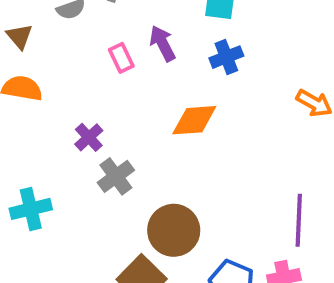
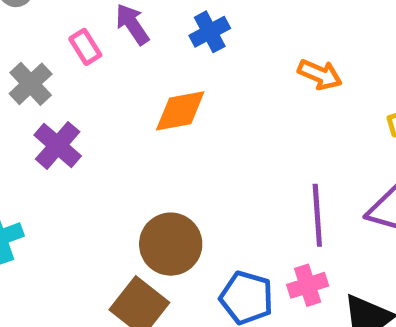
purple cross: (89, 137) -> (58, 145), size x1.4
gray cross: (116, 176) -> (31, 84), moved

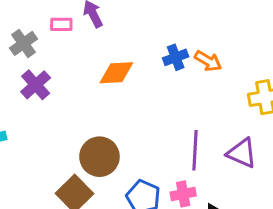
blue cross: (210, 32) -> (176, 57), moved
pink rectangle: (85, 47) -> (61, 24), turned -65

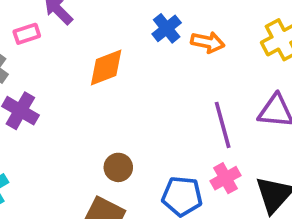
orange arrow: (208, 61) -> (208, 42), moved
brown circle: (99, 157) -> (118, 167), size x0.6

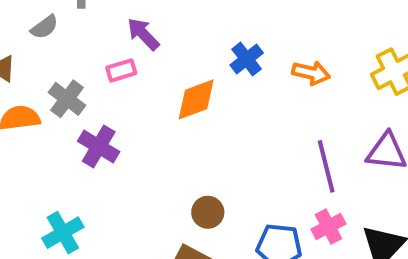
blue cross: (167, 28) -> (247, 59), moved
pink rectangle: (27, 34) -> (121, 70), moved

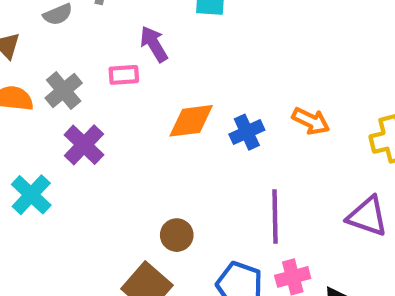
blue cross: (247, 59) -> (247, 132), moved
purple line: (326, 166) -> (275, 217), moved
cyan cross: (63, 233) -> (31, 195), moved, turned -30

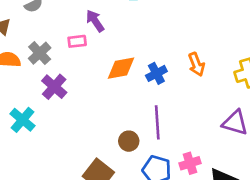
orange arrow: (311, 121) -> (196, 64), turned 45
purple line: (275, 217) -> (157, 122), moved
brown circle: (177, 235) -> (129, 141), moved

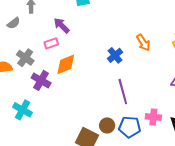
orange diamond: (121, 68) -> (66, 64), moved
brown circle: (129, 141) -> (107, 125), moved
pink cross: (190, 163) -> (153, 117), turned 35

